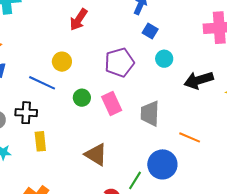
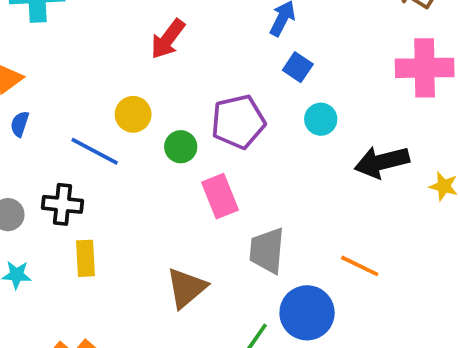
green circle: (82, 98) -> (181, 147), moved
gray trapezoid: (150, 114) -> (267, 251), moved
brown triangle: (96, 154) -> (186, 288), turned 45

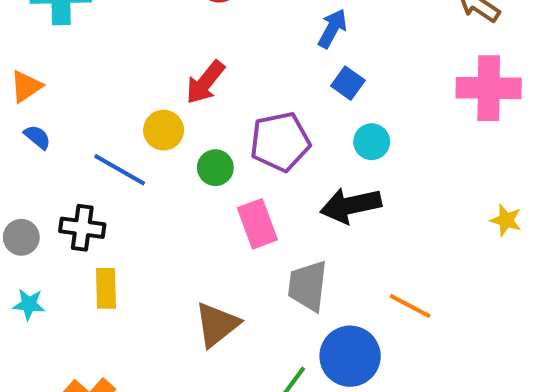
red arrow: (168, 39) -> (205, 82), moved
blue semicircle: (20, 124) -> (37, 137), turned 110
black arrow: (382, 162) -> (351, 205), moved

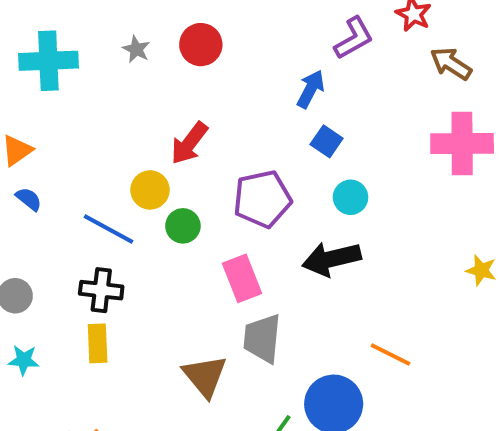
green circle: (215, 168) -> (183, 226), moved
black cross: (82, 228) -> (101, 290), moved
gray trapezoid: (308, 286) -> (262, 338), moved
brown triangle: (217, 325) -> (205, 376), turned -30

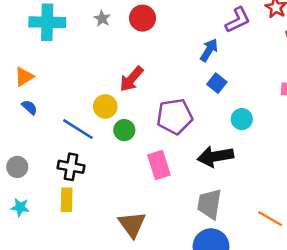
cyan circle: (351, 197) -> (242, 119), moved
gray trapezoid: (262, 338) -> (209, 204), moved
orange line: (390, 355) -> (270, 219), moved

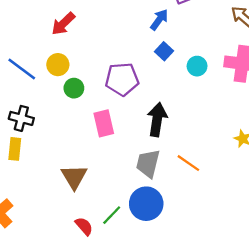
red arrow: (131, 79) -> (63, 24), moved
cyan circle: (242, 119) -> (197, 66), moved
blue line: (78, 129) -> (22, 69), moved
black arrow: (215, 156) -> (157, 120), turned 104
orange line: (270, 219) -> (188, 163), moved

